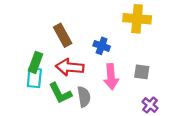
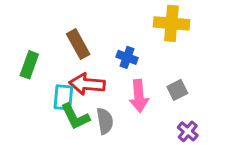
green rectangle: (35, 62) -> (29, 65), moved
gray square: (142, 72) -> (177, 90), turned -35
cyan rectangle: (34, 78) -> (63, 97), moved

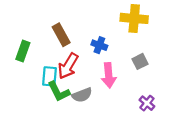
red arrow: (87, 84) -> (68, 66), turned -64
gray square: (177, 90) -> (140, 61), moved
gray semicircle: (105, 121) -> (82, 95), turned 78

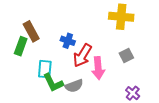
brown rectangle: (61, 35) -> (31, 31), moved
blue cross: (99, 45) -> (68, 41), moved
red arrow: (68, 66) -> (82, 55), moved

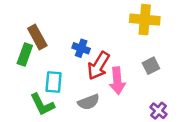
green L-shape: (53, 83) -> (42, 104), moved

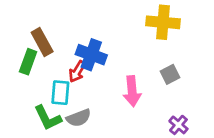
blue cross: (81, 48) -> (91, 55), size x1.5
red arrow: (99, 66) -> (77, 72), moved, size x0.7
gray semicircle: (89, 102) -> (79, 118), moved

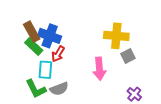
yellow cross: (163, 22) -> (116, 36), moved
blue cross: (91, 55) -> (50, 36), moved
green rectangle: (28, 62) -> (34, 46), moved, turned -66

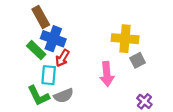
brown rectangle: (32, 32) -> (41, 17), moved

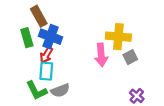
green rectangle: (36, 50) -> (27, 38), moved, turned 30
red arrow: (62, 58) -> (46, 55), moved
pink arrow: (107, 74) -> (101, 55), moved

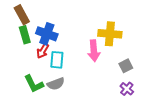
brown rectangle: (39, 16) -> (22, 15), moved
gray square: (130, 57) -> (126, 66), moved
cyan rectangle: (46, 71) -> (57, 60), moved

